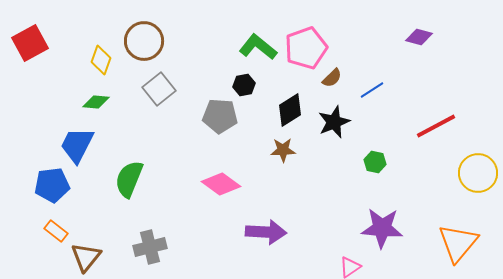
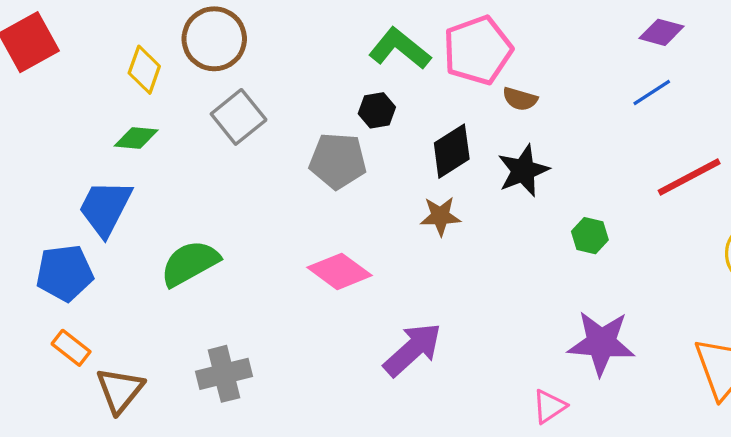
brown semicircle: (332, 78) -> (520, 99), turned 60
blue line: (372, 90) -> (652, 92), moved
green semicircle: (129, 179) -> (190, 263), turned 39
purple arrow: (266, 232) -> (413, 349), turned -45

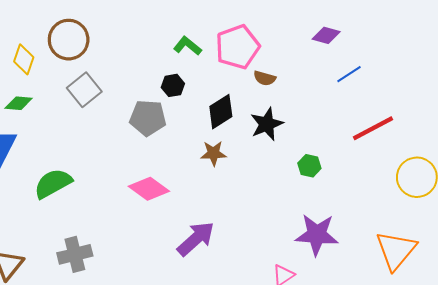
purple diamond: (661, 32) -> (326, 35), moved
green L-shape: (400, 49) -> (187, 46), size x0.7

